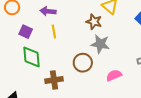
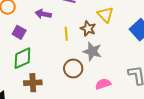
yellow line: (54, 32) -> (66, 34), moved
green diamond: (31, 57) -> (22, 58), turned 65
brown cross: (54, 80) -> (33, 83), moved

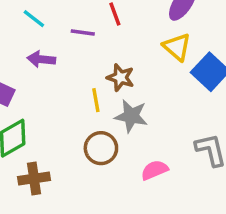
yellow triangle: (105, 15) -> (177, 47), moved
yellow line: (66, 34) -> (96, 100), moved

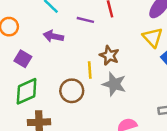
brown circle: (101, 148) -> (72, 91), moved

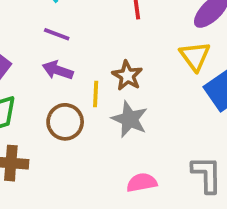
purple line: (85, 20) -> (57, 34), moved
purple arrow: (53, 36) -> (58, 70), moved

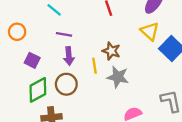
purple arrow: (58, 70) -> (69, 56), turned -102
brown circle: (65, 122) -> (66, 84), moved

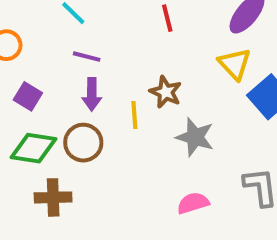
gray star: (118, 77) -> (195, 137), moved
green diamond: (38, 90) -> (34, 148), turned 32

